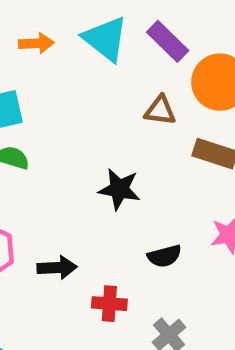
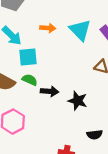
black arrow: (57, 268) -> (50, 91), moved

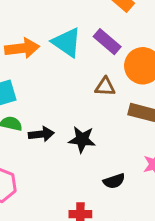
orange arrow: (48, 28) -> (22, 48), size x1.5

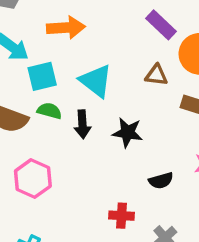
cyan triangle: (67, 42) -> (96, 81), moved
black arrow: (41, 134) -> (82, 124), turned 90

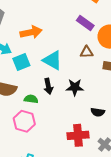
green semicircle: (49, 111) -> (31, 99), moved
black semicircle: (161, 181) -> (98, 112), turned 32
red cross: (122, 216) -> (78, 135), size x1.5

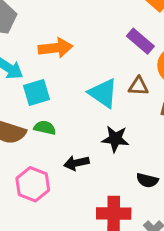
cyan triangle: (52, 60) -> (103, 93), moved
black arrow: (48, 86) -> (76, 163), moved, turned 84
green semicircle: (31, 99) -> (45, 128), moved

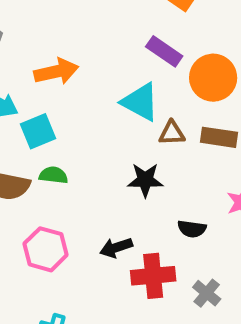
brown triangle: (138, 86) -> (172, 133), moved
cyan triangle: (103, 93) -> (140, 102), moved
black arrow: (76, 163) -> (116, 248), moved

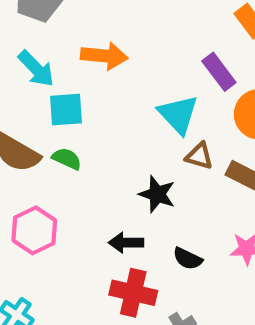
black arrow: (116, 248) -> (126, 243), moved

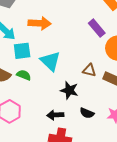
cyan triangle: (178, 114) -> (50, 61), moved
black semicircle: (188, 259) -> (87, 113), moved

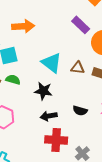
cyan triangle: (50, 61) -> (52, 63), moved
black star: (69, 90) -> (43, 91), moved

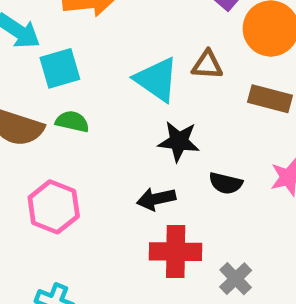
brown triangle: (78, 68) -> (207, 65), moved
black star: (43, 91) -> (179, 141), moved

